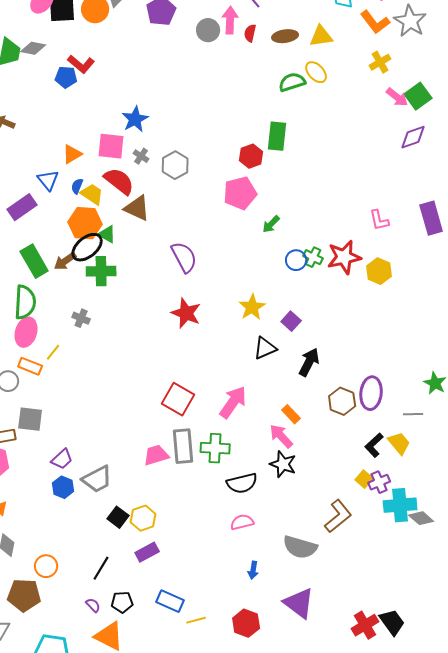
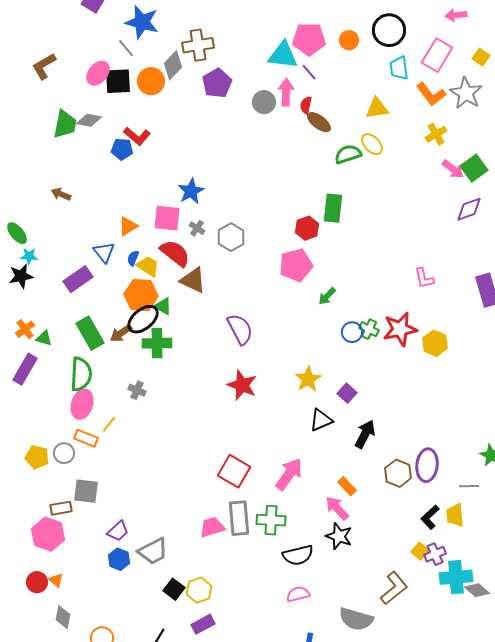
brown ellipse: (285, 36) -> (319, 122), moved, turned 45
pink L-shape: (379, 220) -> (424, 278), moved
yellow trapezoid: (399, 443) -> (455, 515), turned -145

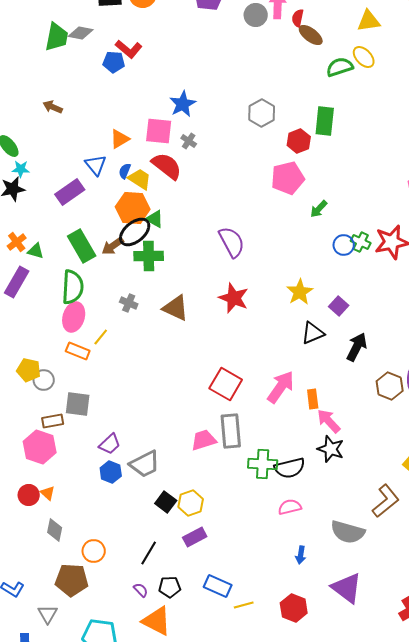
gray hexagon: (231, 237) -> (262, 113), moved
brown triangle: (193, 280) -> (176, 308), moved
gray circle: (64, 453) -> (44, 380), moved
orange rectangle: (347, 486) -> (313, 399), moved, turned 36
green cross: (271, 520) -> (263, 464), moved

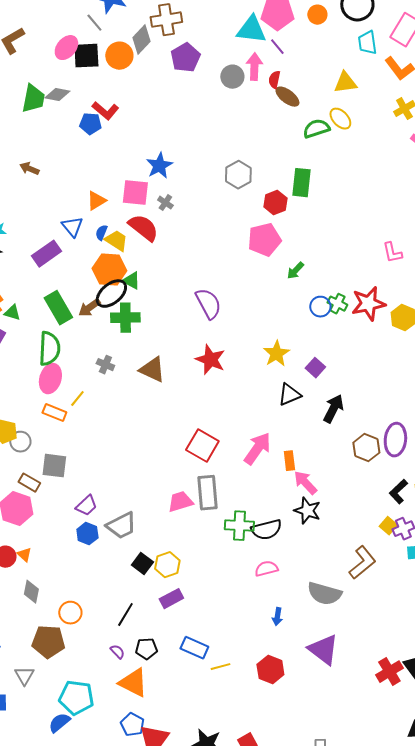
brown rectangle: (53, 421) -> (29, 483), turned 40

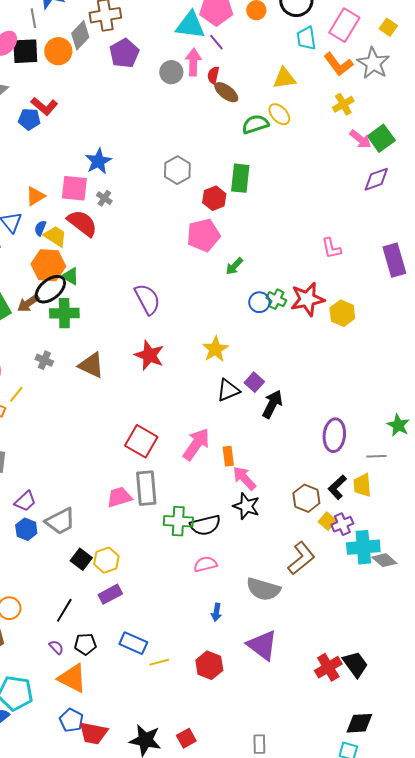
gray line: (94, 23) -> (33, 18), turned 30
purple square: (315, 368) -> (254, 382), moved
brown hexagon: (366, 448) -> (306, 498), moved

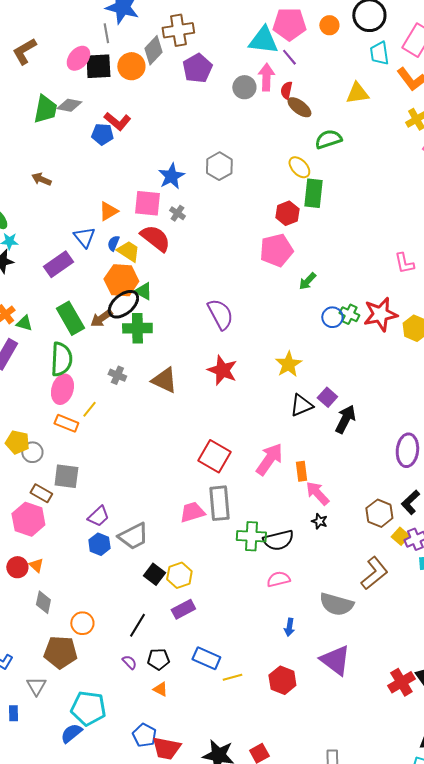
yellow ellipse: (279, 114) -> (299, 167), moved
gray hexagon: (177, 170) -> (219, 166), moved
black star: (246, 506) -> (319, 521), size x0.6
orange triangle: (72, 678) -> (160, 689), moved, size x0.5

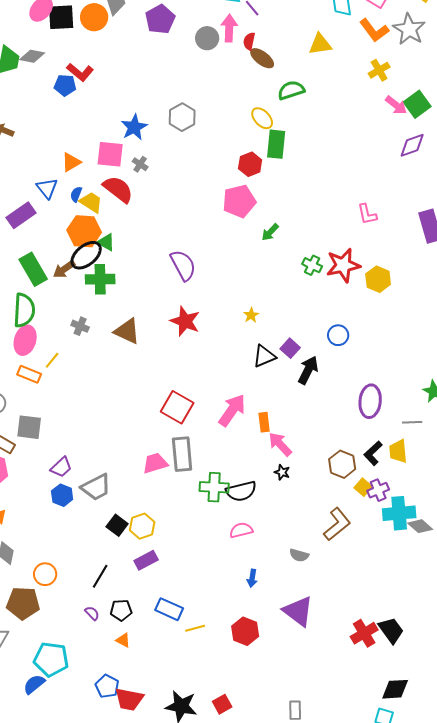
blue circle: (332, 317) -> (338, 335), moved
yellow star: (288, 364) -> (251, 315), size x0.6
gray semicircle: (336, 604) -> (299, 555), size x0.6

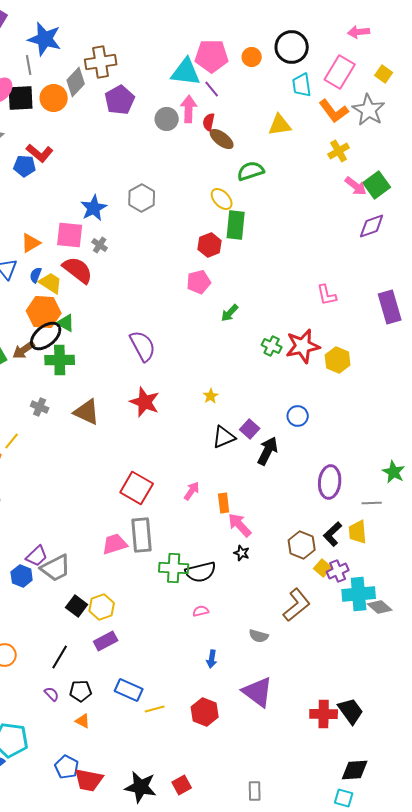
pink pentagon: (239, 201) -> (199, 282), size x0.7
pink arrow: (232, 410) -> (192, 491), size x0.6
purple trapezoid: (61, 467) -> (37, 556), moved
pink semicircle: (241, 530) -> (201, 611), size x0.7
red cross: (364, 633) -> (324, 714), turned 32

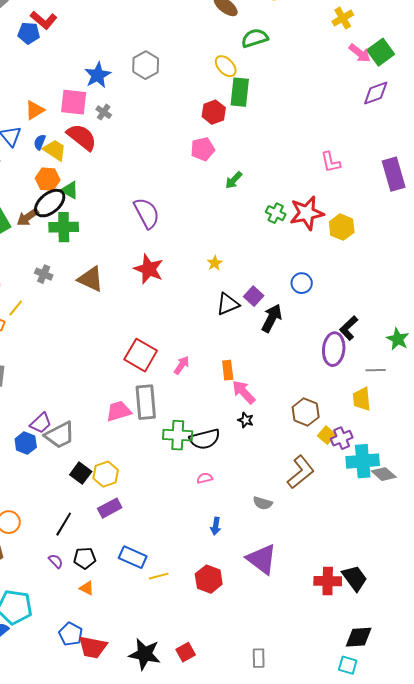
orange hexagon: (44, 312) -> (48, 179), size x0.7
pink arrow: (192, 491) -> (182, 365), moved
black L-shape: (333, 534) -> (349, 328), moved

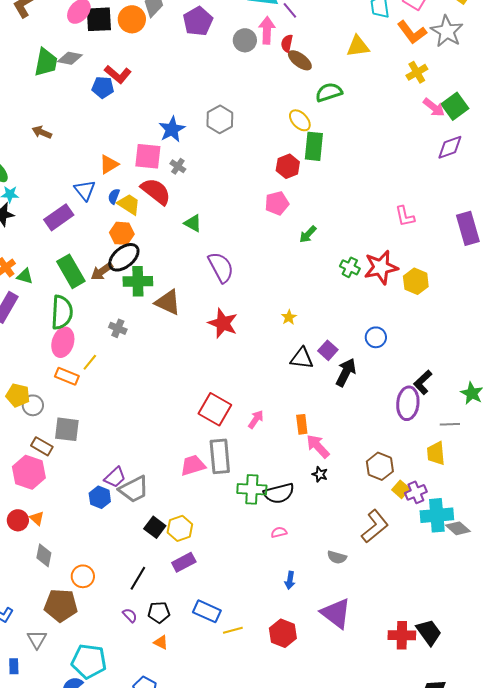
green triangle: (70, 190) -> (193, 223), moved
brown triangle: (91, 279) -> (168, 302), moved
black triangle: (228, 304) -> (302, 358), turned 30

